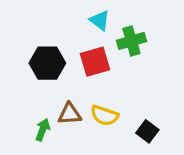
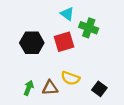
green cross: (131, 41) -> (89, 28), turned 36
brown triangle: (70, 114) -> (50, 88), moved

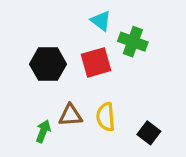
yellow semicircle: (70, 78) -> (106, 117), turned 66
brown triangle: (50, 88) -> (70, 115), moved

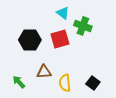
yellow semicircle: (106, 117) -> (65, 83), moved
green arrow: (43, 131) -> (19, 82), moved, turned -64

